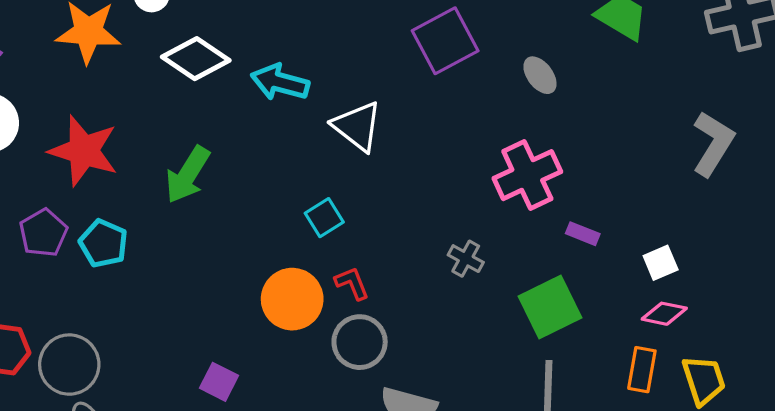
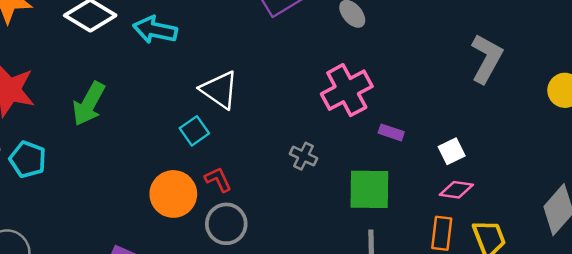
white triangle: (357, 126) -> (219, 90), moved
green square: (550, 307) -> (369, 189), turned 30

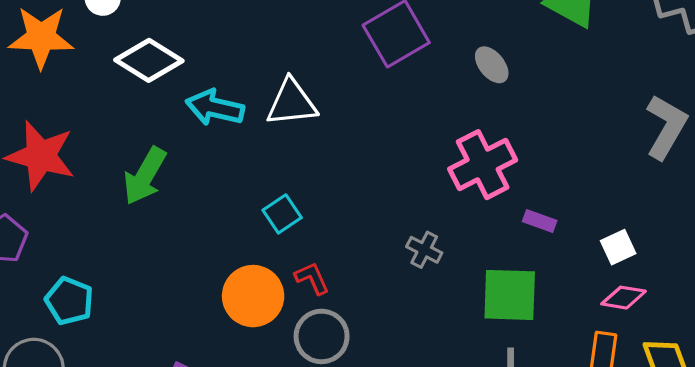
cyan arrow: (155, 30) -> (215, 108), moved
white triangle: (219, 90) -> (292, 103), moved, turned -42
cyan pentagon: (28, 159) -> (69, 301), moved

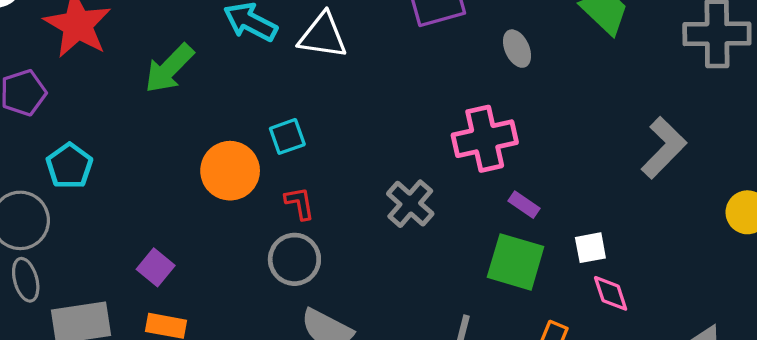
gray cross: (424, 250) -> (410, 204), size x1.4
green square: (510, 295) -> (516, 262), moved
orange circle: (253, 296) -> (230, 171), moved
pink diamond: (624, 298) -> (611, 293), moved, turned 48

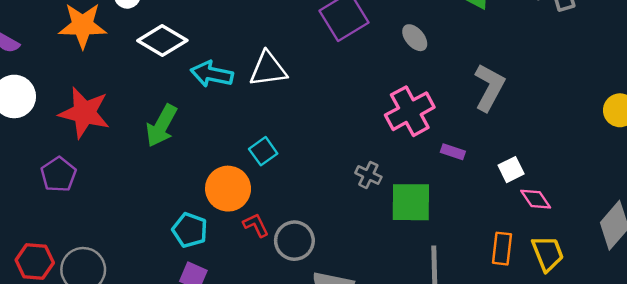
gray L-shape: (664, 148) -> (489, 87), moved
cyan pentagon: (69, 166) -> (190, 230), moved
red L-shape: (300, 203) -> (256, 225), moved
gray cross: (410, 204) -> (368, 175), size x0.7
green square: (516, 262) -> (411, 202), moved

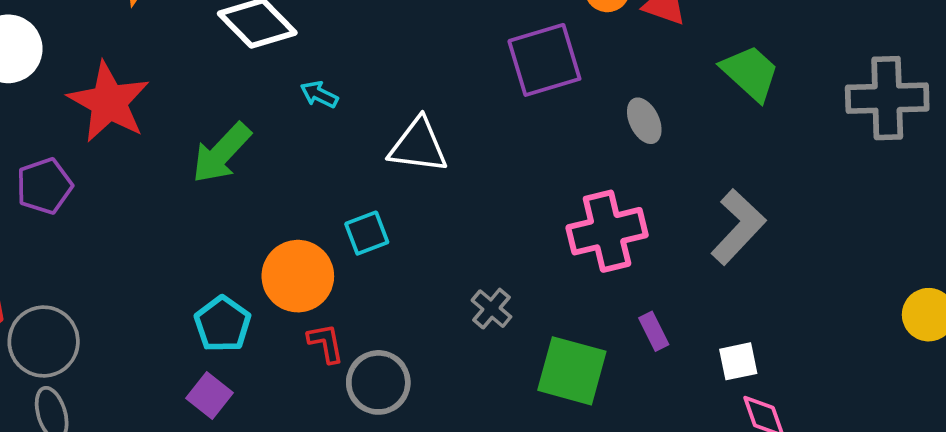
white triangle: (268, 69) -> (418, 146), moved
cyan arrow: (212, 74) -> (319, 94), size x0.6
purple rectangle: (453, 152) -> (654, 331), moved, turned 30
gray cross: (368, 175) -> (491, 309), moved

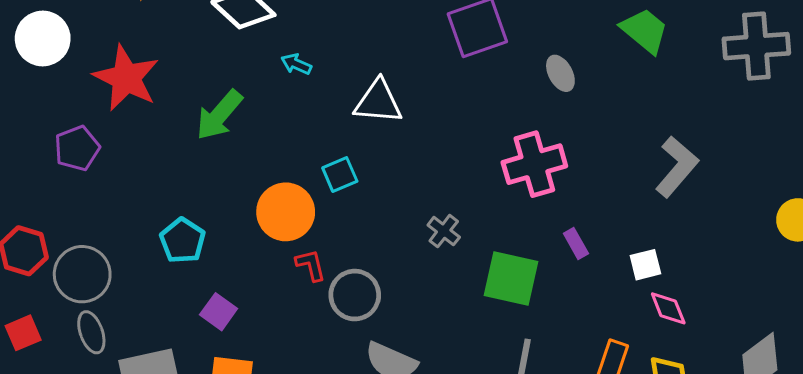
gray L-shape: (738, 227) -> (677, 167), moved
cyan pentagon: (223, 324) -> (183, 241), moved

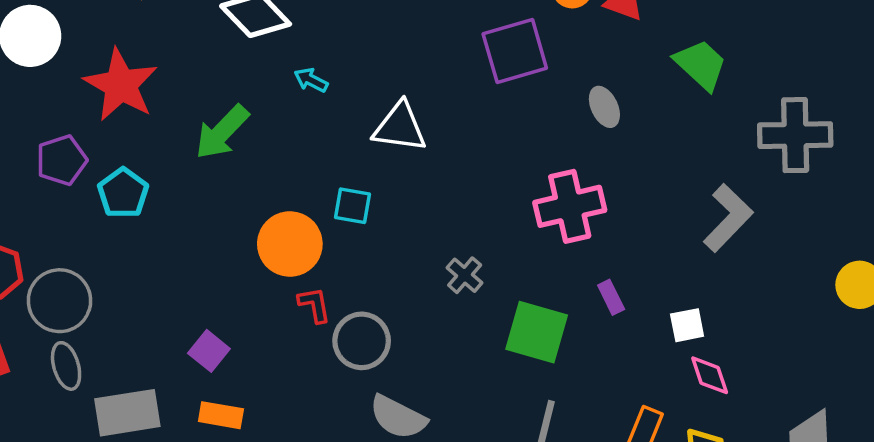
gray cross: (756, 46) -> (795, 135), moved
cyan square: (340, 174) -> (353, 206), turned 30
cyan pentagon: (183, 241) -> (123, 193), moved

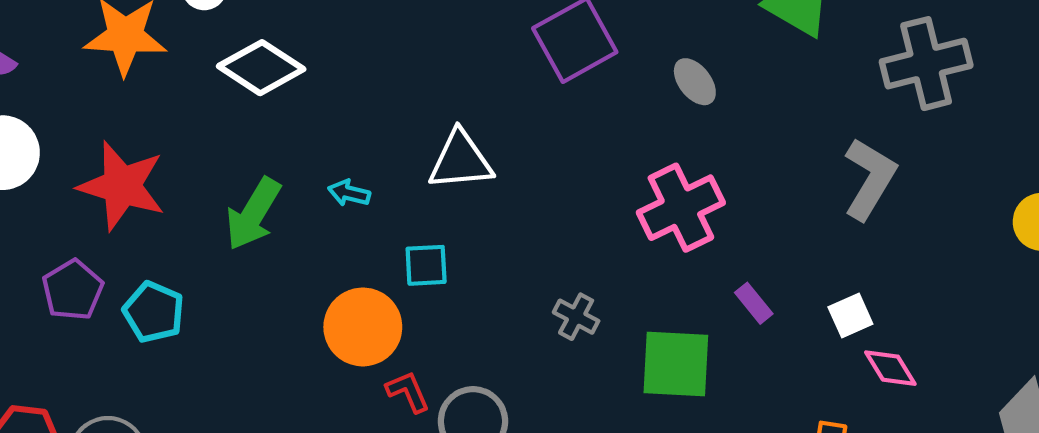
cyan arrow: (311, 80) -> (349, 193), moved

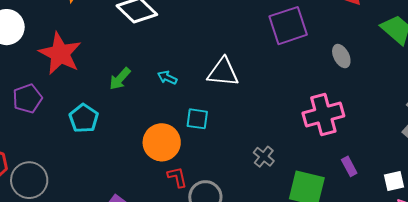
green arrow: (253, 214) -> (120, 79), size x0.7
cyan pentagon: (154, 312) -> (84, 118), moved

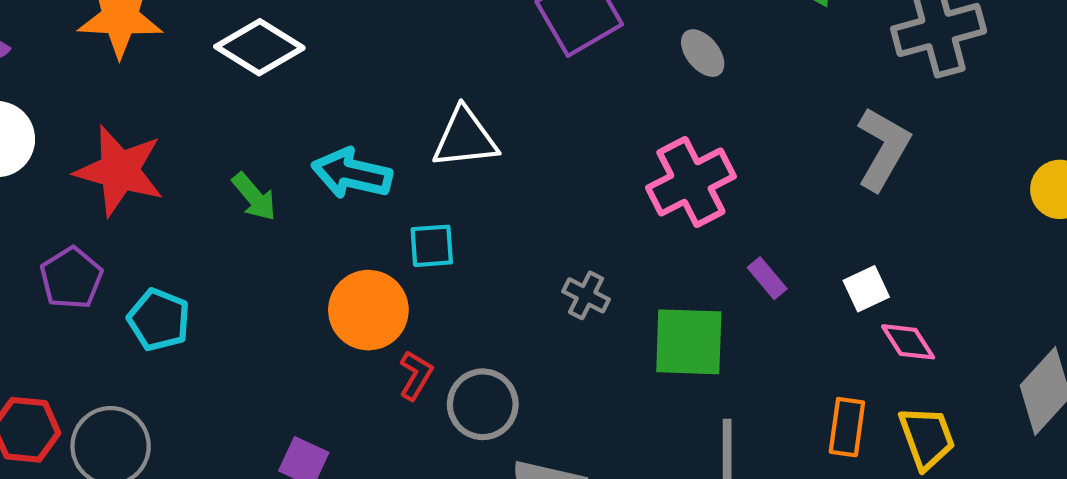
cyan arrow: (167, 78) -> (352, 174), size x1.8
green arrow: (120, 79) -> (254, 197), turned -70
cyan pentagon: (84, 118) -> (159, 320), moved
red L-shape: (177, 177) -> (416, 375), turned 55

